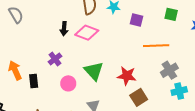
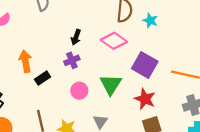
purple square: (137, 20) -> (145, 65), moved, size x1.6
black arrow: (64, 29) -> (76, 37), moved
black rectangle: (34, 81) -> (43, 78), turned 48

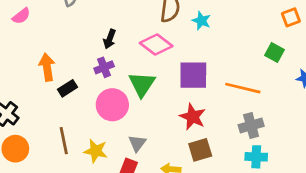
purple square: (145, 65) -> (193, 75), turned -30
green triangle: (111, 84) -> (142, 84), moved
pink circle: (79, 91) -> (112, 105), size x1.5

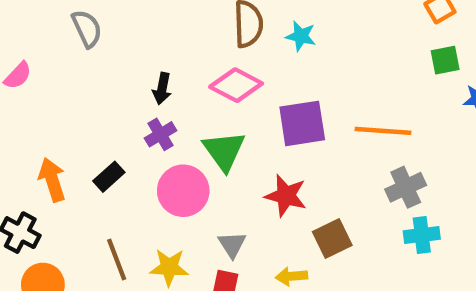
green square: (275, 52) -> (445, 60), moved, turned -30
orange arrow: (47, 67) -> (52, 180), moved
red star: (193, 117) -> (286, 196), moved

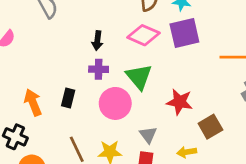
purple square: (302, 123) -> (184, 33), moved
purple cross: (161, 134) -> (99, 69), turned 36
black rectangle: (109, 177) -> (68, 98), turned -30

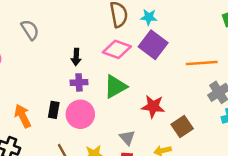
purple square: (184, 33) -> (153, 45), turned -36
green triangle: (139, 77) -> (115, 87), turned 45
pink circle: (115, 103) -> (80, 114), moved

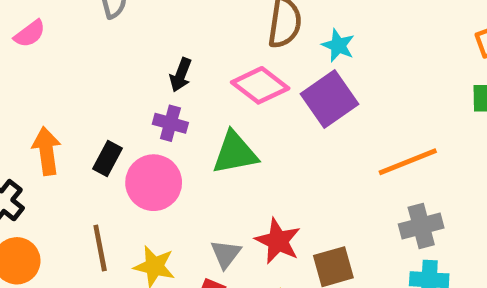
orange line: (202, 63) -> (408, 162), turned -36
red star: (153, 106) -> (278, 241), moved

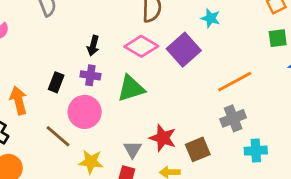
cyan star: (338, 45) -> (211, 18), moved
black rectangle: (107, 158) -> (56, 82), moved
gray cross: (421, 226) -> (233, 118), moved
brown line: (100, 248) -> (58, 136), moved, turned -32

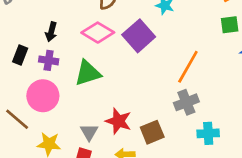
black rectangle: (56, 82) -> (20, 55), moved
orange line: (235, 82) -> (188, 67), turned -32

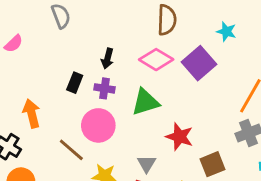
red star: (118, 121) -> (179, 137), moved

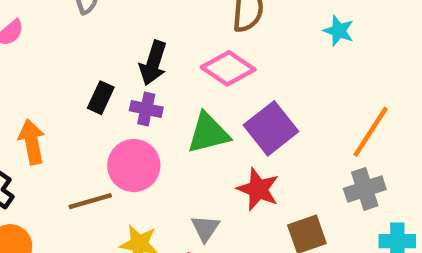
black arrow: (107, 58) -> (153, 63), size x1.4
purple square: (199, 63) -> (271, 128), moved
brown line: (71, 150) -> (90, 201), turned -60

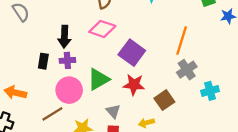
green triangle: (208, 133) -> (98, 79), moved
orange arrow: (32, 142) -> (15, 93), turned -50

